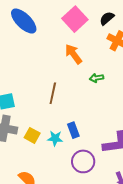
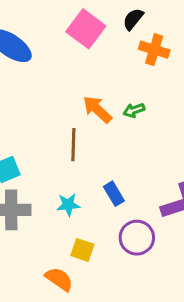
orange arrow: (73, 54) -> (97, 109), moved
yellow square: (32, 135) -> (82, 250), moved
cyan star: (55, 138) -> (68, 205), moved

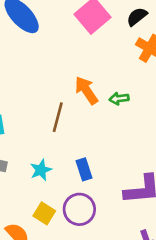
cyan star: (68, 205) -> (41, 170), turned -30
purple circle: (137, 238) -> (79, 209), moved

